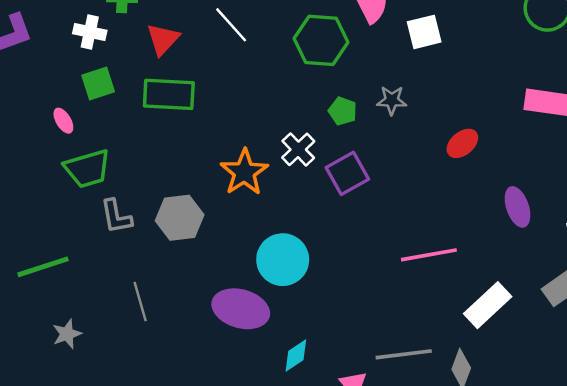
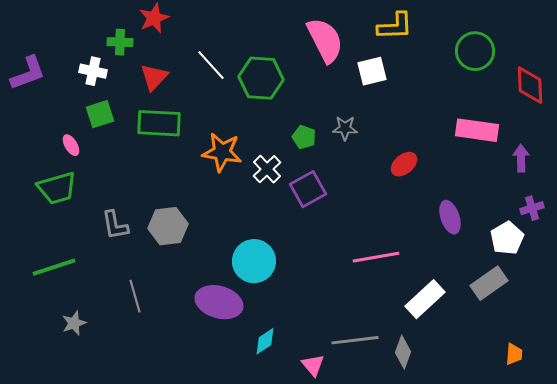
green hexagon: (321, 40) -> (261, 78), moved
green trapezoid: (87, 169) -> (57, 188), moved
orange star: (244, 172) -> (222, 152), moved, turned -30

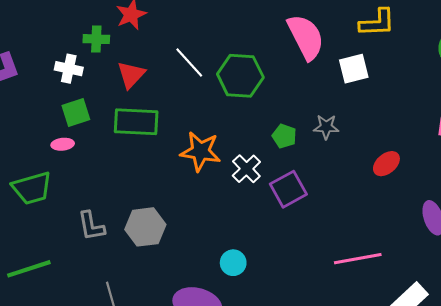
pink ellipse: (71, 145) -> (63, 144), moved, turned -65
cyan circle: (254, 261) -> (233, 263), size x0.6

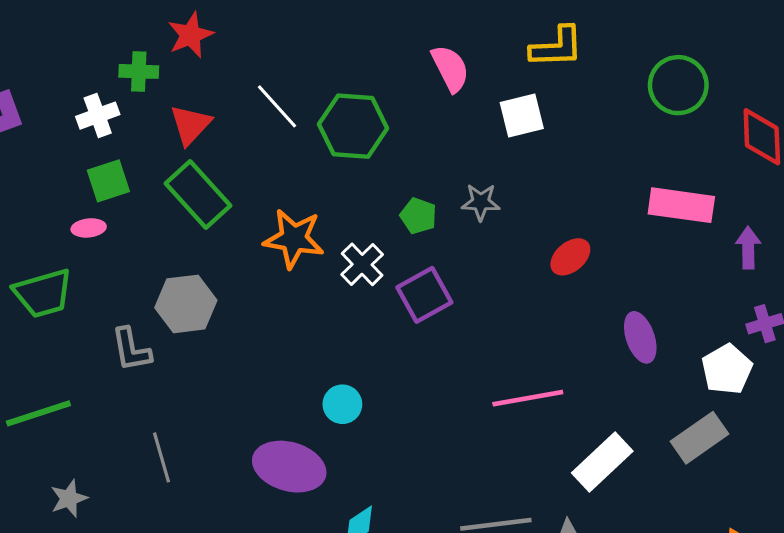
pink semicircle: (306, 37) -> (450, 68), size x0.7
white cross: (69, 69) -> (98, 116), turned -32
green rectangle: (136, 122) -> (198, 195), turned 45
gray hexagon: (145, 227) -> (186, 304), moved

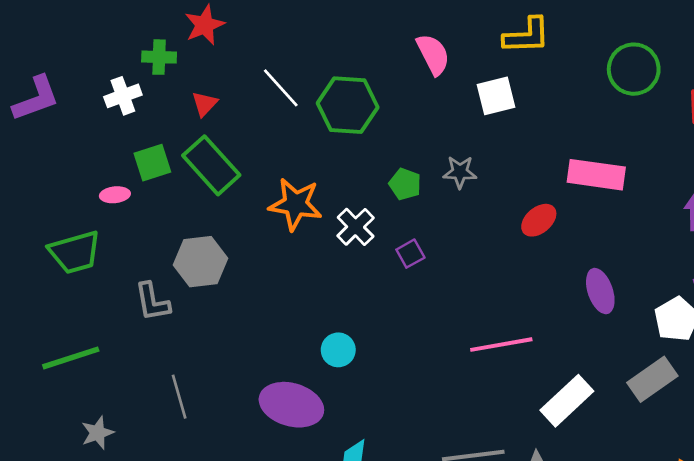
red triangle: (190, 125) -> (205, 104), size x0.7
green square: (108, 181) -> (152, 163), moved
pink rectangle: (681, 205) -> (596, 175), moved
purple square: (424, 295) -> (410, 254), size x0.6

